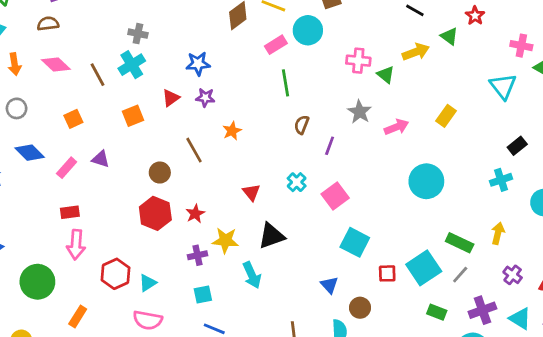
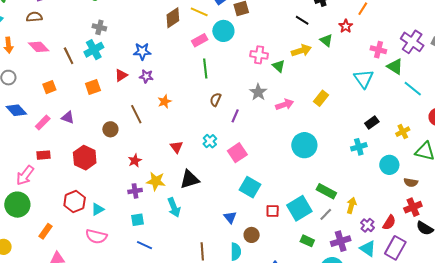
red hexagon: (155, 213) -> (85, 158), moved
yellow arrow: (498, 233) -> (351, 205), moved
pink arrow: (76, 245) -> (25, 175), moved, turned 30
purple cross: (513, 275) -> (368, 225), moved

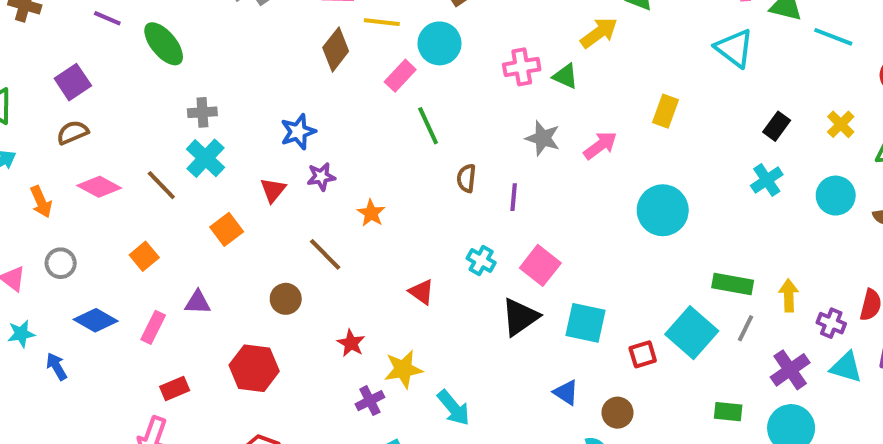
black triangle: (190, 179) -> (520, 317), moved
green rectangle: (307, 241) -> (728, 412), moved

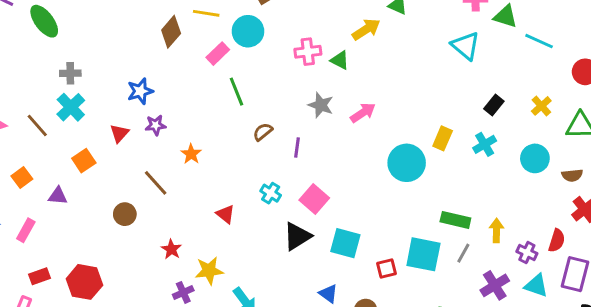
yellow rectangle: (665, 111) -> (443, 138), moved
brown semicircle: (466, 178) -> (263, 132), turned 42
purple triangle: (198, 302) -> (58, 196), moved
cyan square: (692, 333) -> (423, 254), turned -33
red hexagon: (254, 368) -> (84, 282), moved

